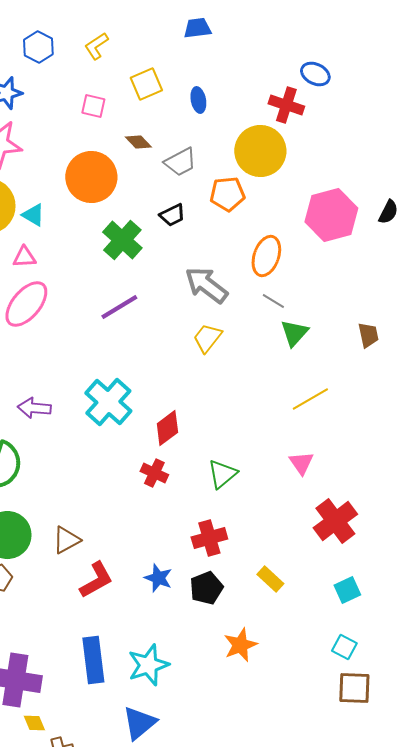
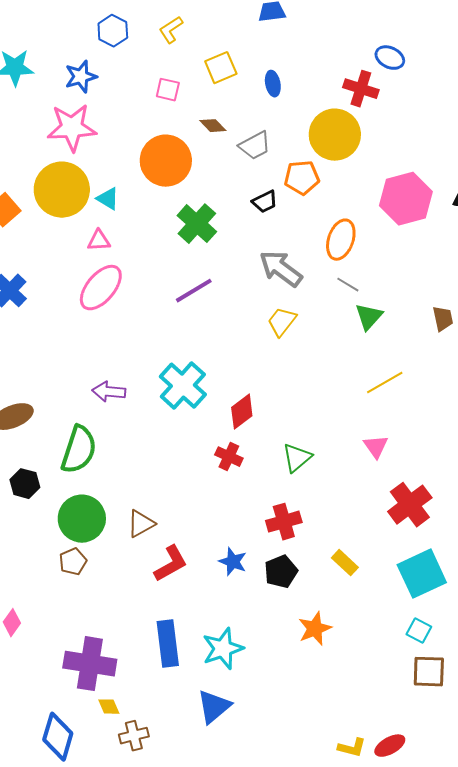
black trapezoid: (172, 215) -> (265, 202), moved
cyan square: (347, 590) -> (422, 574), size x1.8

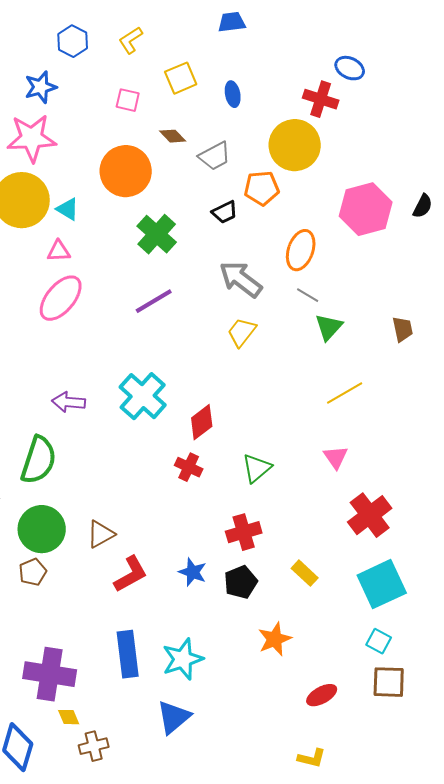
red ellipse: (390, 746) -> (322, 695), moved

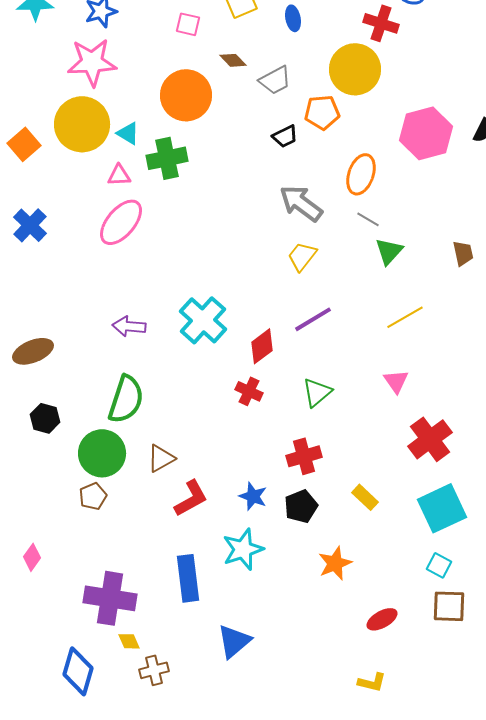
green cross: (157, 234) -> (167, 158), moved, turned 36
purple line: (154, 301) -> (313, 319), moved
green semicircle: (39, 460) -> (126, 399), moved
cyan star: (183, 659) -> (243, 549), moved

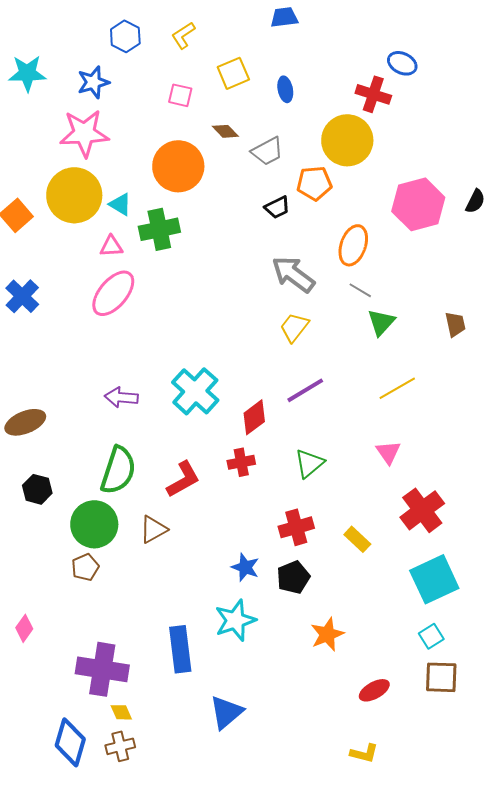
red cross: (249, 391) -> (241, 462), turned -36
yellow rectangle: (365, 497) -> (357, 539), moved
red L-shape: (191, 498) -> (183, 479), moved
cyan square: (439, 565) -> (431, 636), turned 30
brown cross: (154, 670) -> (120, 746), moved

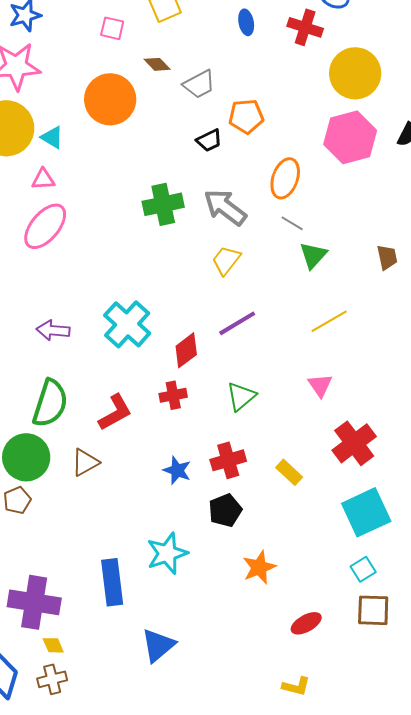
blue ellipse: (285, 89) -> (246, 22), moved
yellow circle: (347, 140) -> (355, 73), moved
green cross: (159, 229) -> (163, 204), moved
blue star: (245, 567) -> (177, 470), moved

